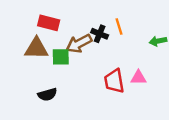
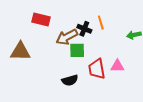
brown triangle: (36, 48) -> (20, 51), moved
green square: (61, 57) -> (77, 50), moved
black semicircle: (47, 95) -> (70, 80), moved

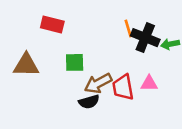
black cross: (84, 29) -> (145, 38), moved, size x1.5
brown arrow: (67, 37) -> (98, 83), moved
green square: (77, 50) -> (75, 62), moved

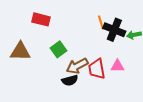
green square: (75, 62) -> (59, 49), turned -35

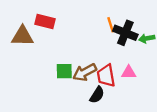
green square: (59, 49) -> (64, 71), moved, turned 35
brown triangle: (20, 51) -> (23, 36), moved
black semicircle: (70, 80) -> (97, 95), moved, turned -42

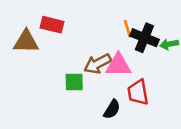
brown arrow: (85, 72) -> (98, 64), moved
pink triangle: (129, 72) -> (118, 65), moved, size x1.5
red trapezoid: (106, 76) -> (138, 92), moved

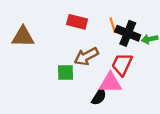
red rectangle: (52, 25) -> (77, 22), moved
pink triangle: (118, 65) -> (110, 83), moved
red trapezoid: (138, 92) -> (122, 64), moved, turned 35

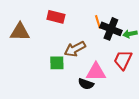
red rectangle: (77, 22) -> (56, 17), moved
red trapezoid: (122, 64) -> (123, 60), moved
black semicircle: (99, 97) -> (86, 84), turned 77

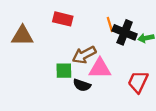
red trapezoid: (123, 60) -> (138, 82), moved
pink triangle: (96, 72) -> (100, 68), moved
black semicircle: (86, 84) -> (82, 85), moved

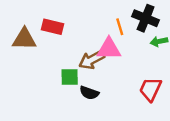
red rectangle: (63, 19) -> (52, 27), moved
black cross: (125, 32) -> (146, 18), moved
pink triangle: (100, 68) -> (109, 49), moved

